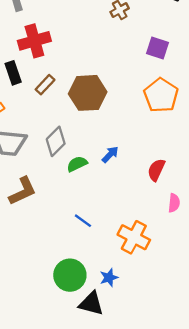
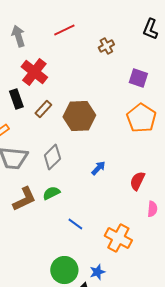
red cross: (34, 41) -> (34, 72), turned -36
green semicircle: (77, 164) -> (51, 193), moved

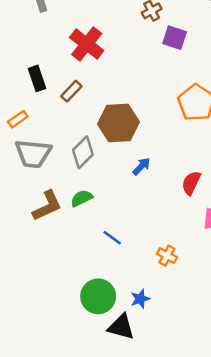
red cross: (34, 72) -> (87, 44), moved
purple square: (138, 78) -> (175, 38), moved
brown hexagon: (79, 116) -> (119, 123), moved
orange cross: (118, 238) -> (167, 256), size x0.6

